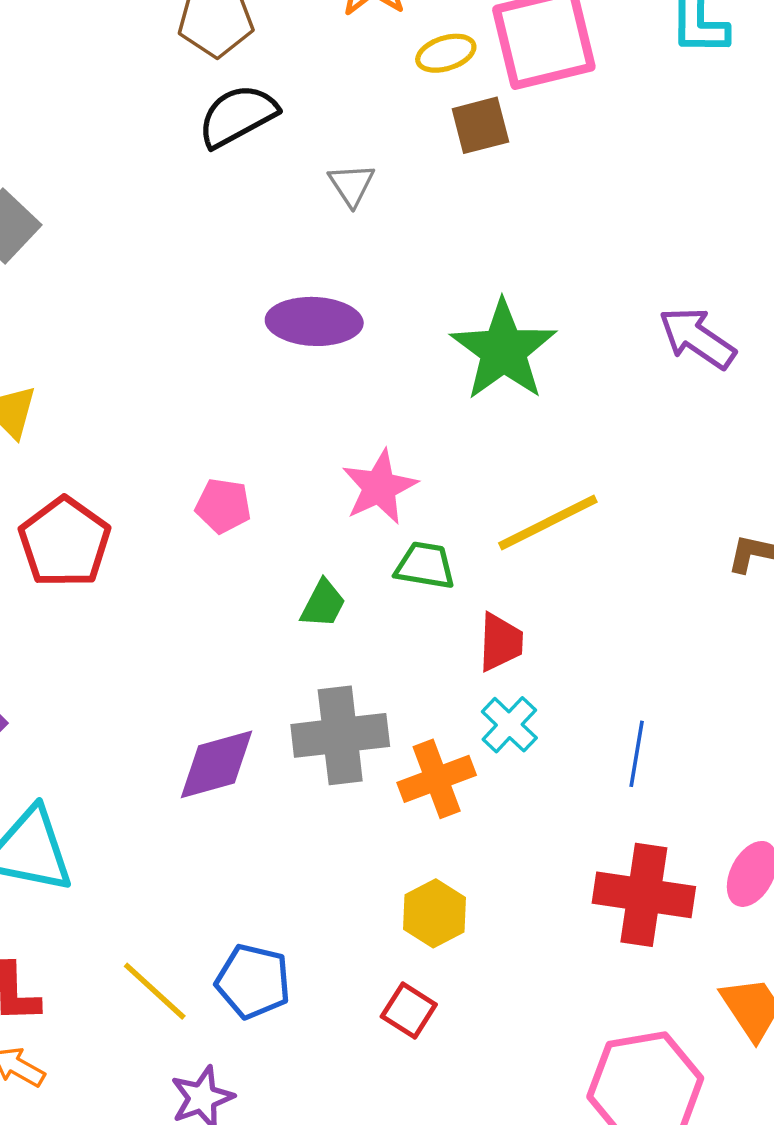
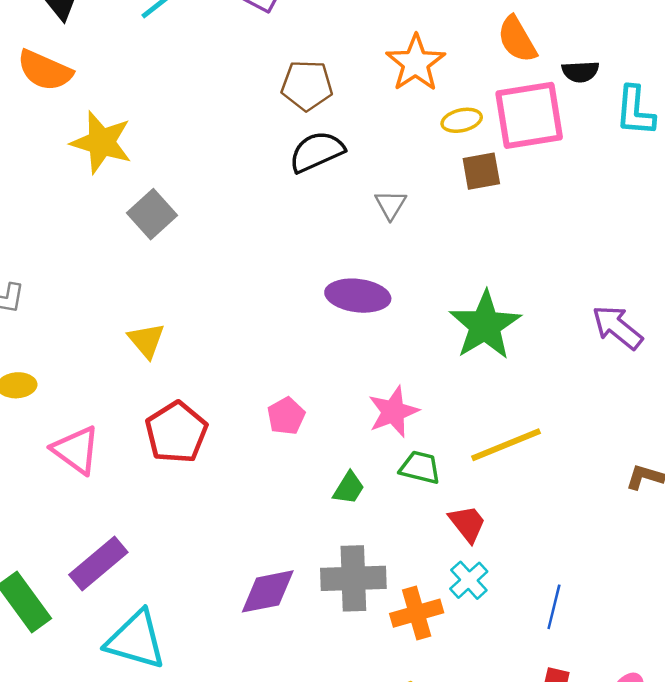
pink pentagon: (223, 506) -> (286, 416), turned 30
red trapezoid: (501, 642) -> (467, 524), turned -45

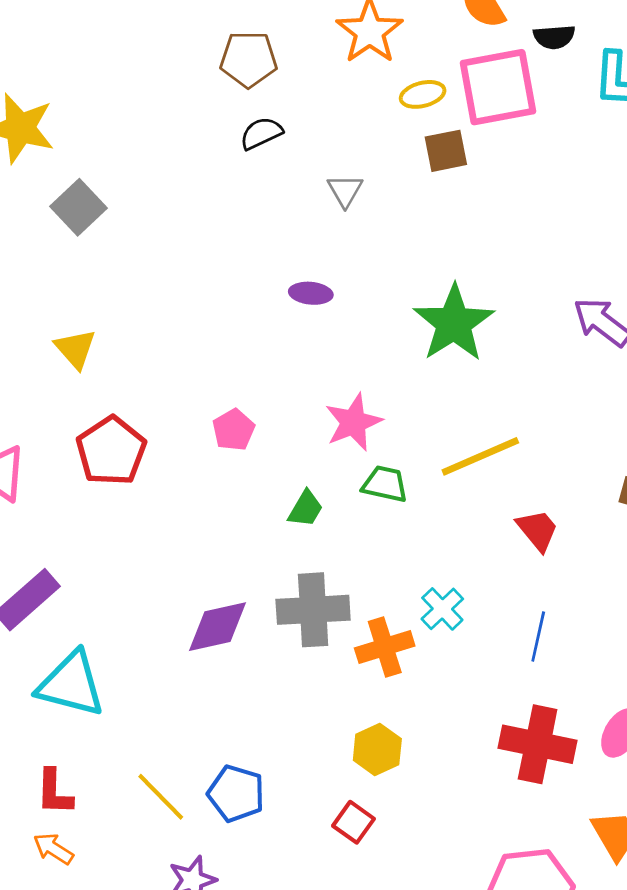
black semicircle: (317, 152) -> (261, 133), size x0.7
purple ellipse: (358, 296) -> (311, 293), size x0.6
red trapezoid: (467, 524) -> (537, 530), moved

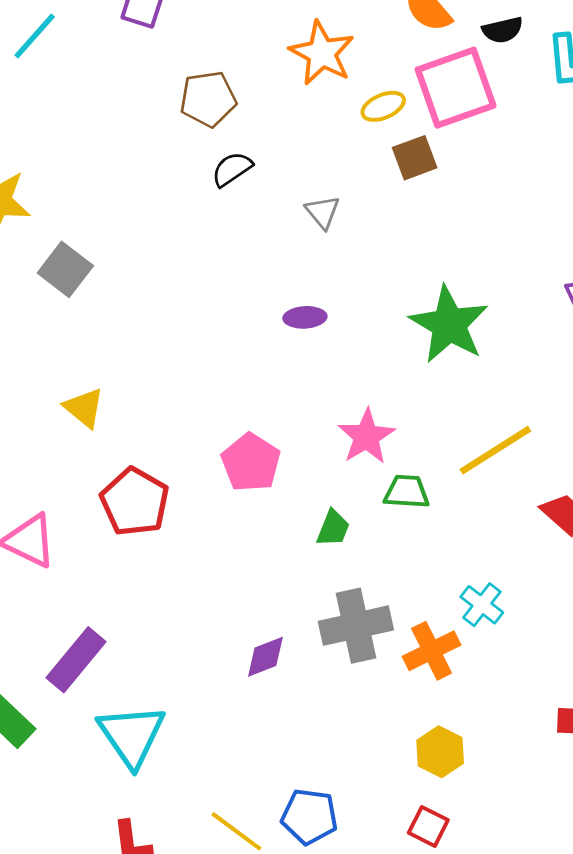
pink pentagon: (234, 430) -> (251, 462), size x1.4
purple diamond: (217, 627) -> (265, 657), size x0.7
cyan triangle: (71, 684) -> (132, 735), turned 50

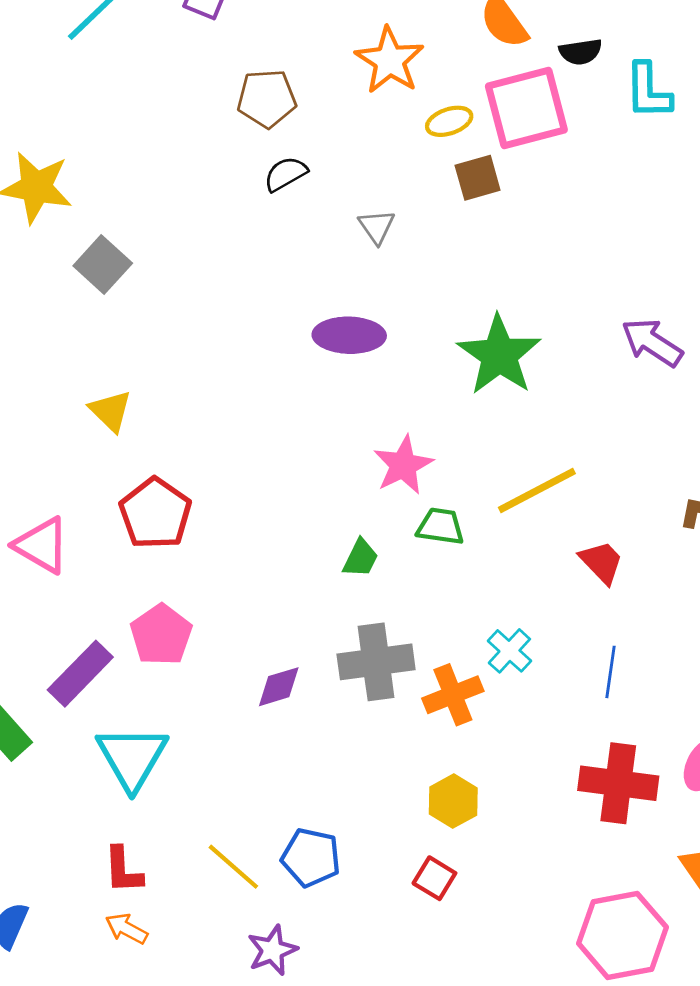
purple ellipse: (305, 317) -> (349, 335), size x1.6
pink pentagon: (251, 462) -> (161, 635), moved

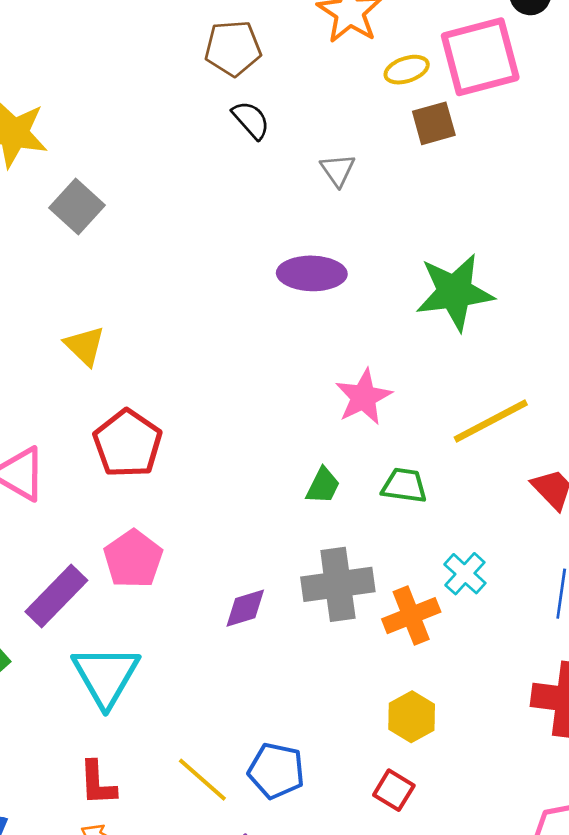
black semicircle: (286, 174) -> (251, 120), turned 78
green star: (499, 355) -> (455, 292), turned 30
green trapezoid: (440, 526) -> (404, 486), moved

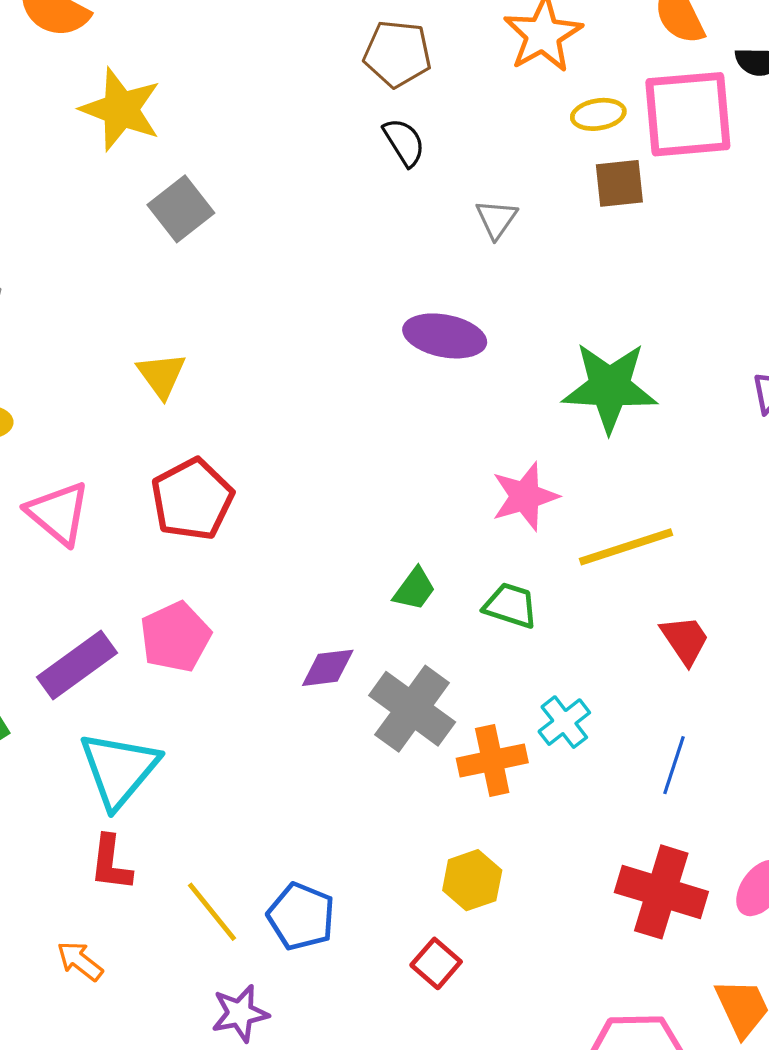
pink star: (363, 397) -> (525, 496), moved
gray cross: (338, 584) -> (412, 709), turned 34
purple diamond: (245, 608) -> (328, 668), moved
red L-shape: (97, 783) -> (111, 863), moved

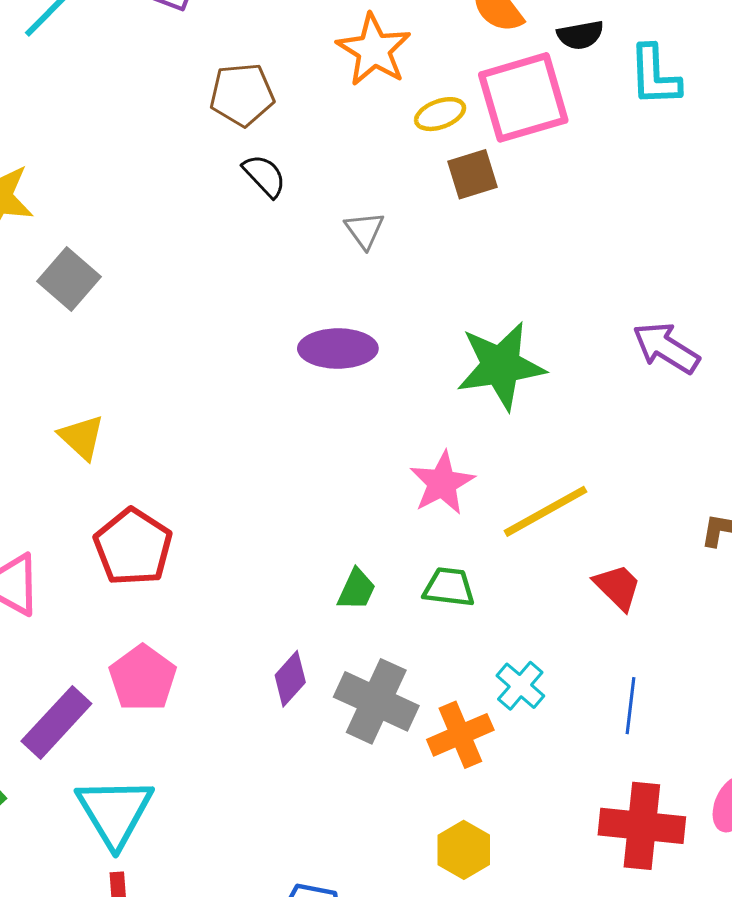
purple diamond: (328, 668) -> (290, 679), turned -30

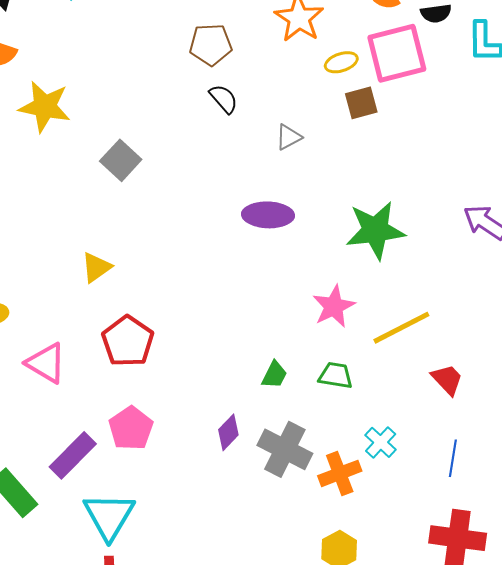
gray triangle: (365, 230) -> (289, 137), turned 36
gray square: (69, 279) -> (121, 160), moved
yellow triangle: (82, 437) -> (96, 267), turned 40

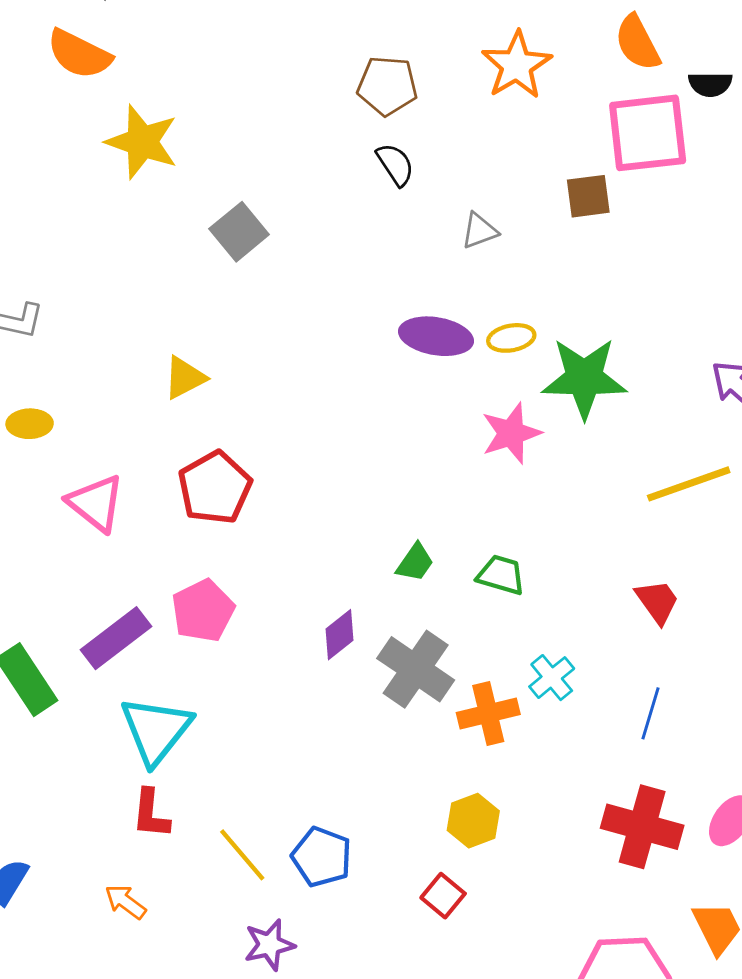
yellow ellipse: (341, 62) -> (511, 338), moved
pink star: (334, 306) -> (511, 433), moved
yellow line: (401, 328) -> (689, 484), moved

